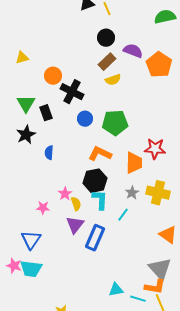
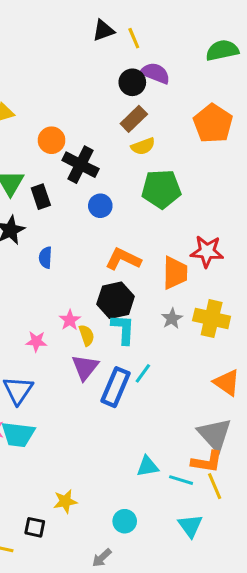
purple semicircle: (133, 51) -> (155, 73), moved
green pentagon: (115, 123) -> (161, 189), moved
cyan line: (123, 215) -> (143, 373), moved

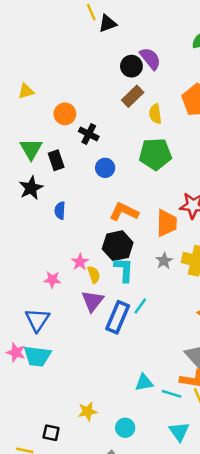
yellow line: (134, 38) -> (91, 12), moved
purple semicircle: (155, 73) -> (150, 59), turned 30
yellow semicircle: (143, 146) -> (155, 114), moved, turned 102
black cross: (80, 165) -> (89, 134), size x0.7
yellow star: (65, 501) -> (88, 411), moved

